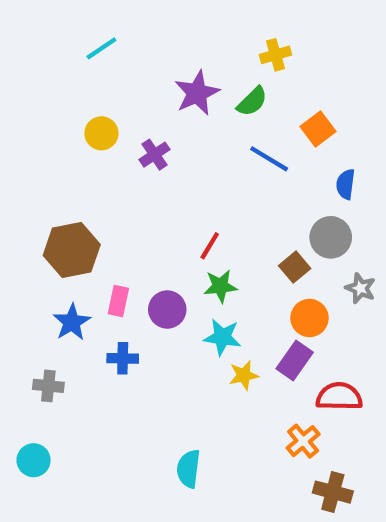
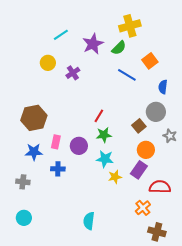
cyan line: (101, 48) -> (61, 35), moved
yellow cross: (276, 55) -> (130, 26), size x1.5
blue star: (72, 322) -> (34, 152), turned 30
cyan circle: (34, 460) -> (24, 218), moved

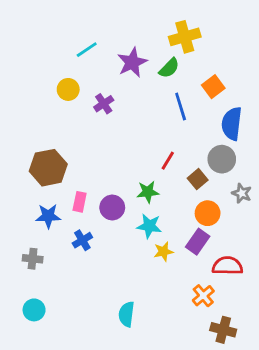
blue line: (127, 75) -> (181, 107), turned 42
blue semicircle: (163, 87) -> (232, 124), size x1.6
red line: (99, 116) -> (168, 161), moved
blue cross: (58, 169) -> (82, 240), turned -32

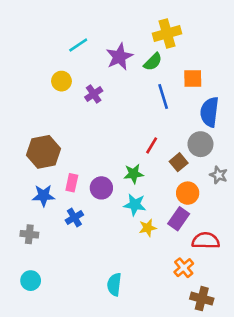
orange square: (213, 87) -> (193, 79), turned 36

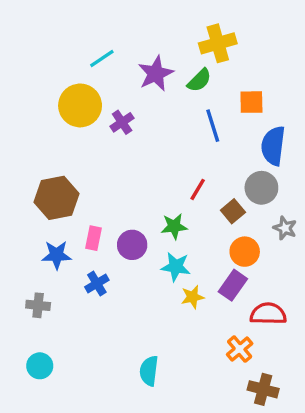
yellow circle: (61, 81) -> (80, 105), size x1.6

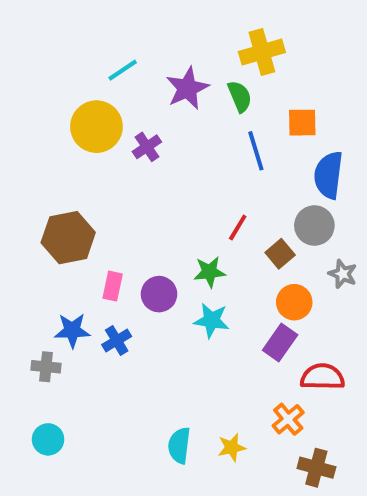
green semicircle: (199, 80) -> (240, 96), turned -68
blue star: (57, 255) -> (72, 330), moved
yellow star: (193, 297) -> (232, 447), moved

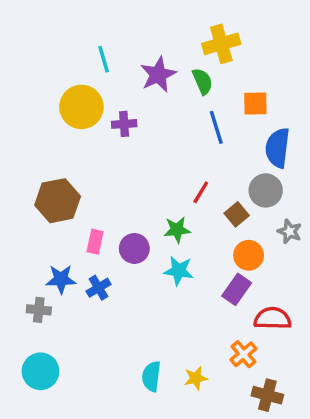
cyan line: (123, 70) -> (104, 59), turned -72
purple cross: (147, 147) -> (124, 124), turned 30
cyan circle: (48, 439) -> (41, 371), size x1.4

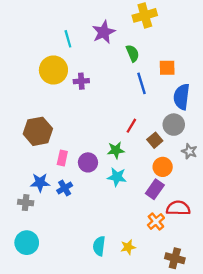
yellow cross: (221, 44) -> (145, 15), moved
purple star: (158, 75) -> (104, 32), moved
orange cross: (243, 354) -> (156, 221), moved

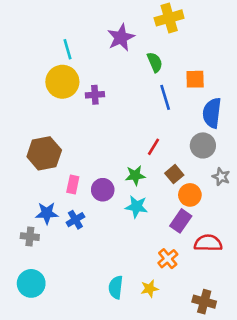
cyan line: (68, 39) -> (68, 49), moved
brown square: (155, 140) -> (174, 174), moved
orange cross: (156, 221) -> (168, 259), moved

